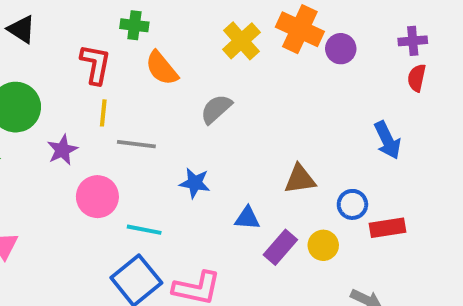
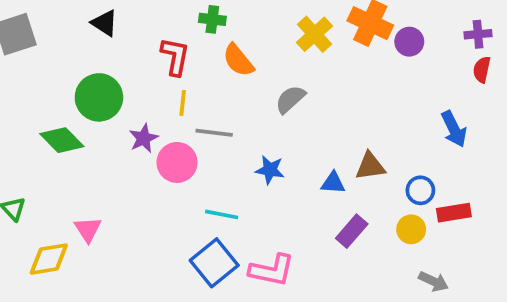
pink circle: (97, 197) -> (177, 162), moved
blue triangle: (247, 218) -> (333, 183), moved
yellow circle: (323, 245) -> (411, 229), moved

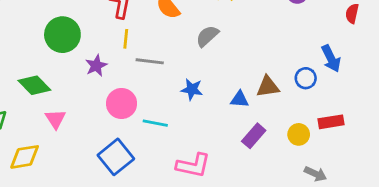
green diamond: (62, 140) -> (34, 85), moved
pink circle: (177, 162) -> (122, 103), moved
blue circle: (420, 190) -> (306, 78), moved
pink triangle: (88, 229) -> (55, 119), moved
blue square: (214, 263) -> (116, 157), moved

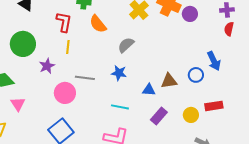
gray line: (150, 61) -> (85, 78), moved
blue star: (192, 89) -> (119, 73), moved
cyan line: (155, 123) -> (120, 107), moved

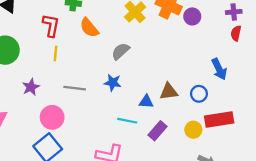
purple star: (47, 66) -> (31, 87), moved
blue circle: (196, 75) -> (199, 94), moved
pink circle: (65, 93) -> (52, 117), moved
red rectangle: (214, 106) -> (219, 120), size x1.4
cyan line: (120, 107) -> (127, 121), moved

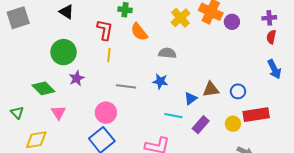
gray semicircle: (121, 51) -> (167, 53), turned 48
blue arrow: (219, 69) -> (274, 69), moved
purple star: (31, 87) -> (77, 78), moved
blue triangle: (146, 102) -> (191, 98), turned -40

